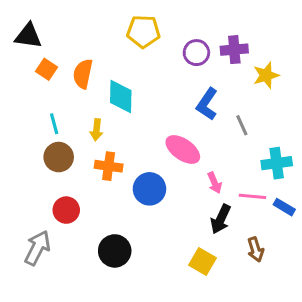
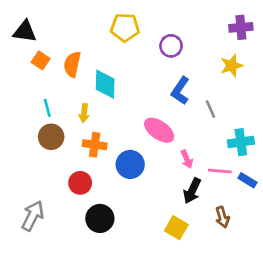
purple cross: (234, 50) -> (241, 27), moved
red circle: (66, 210) -> (80, 183), moved

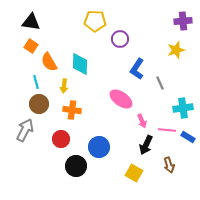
black triangle: (25, 31) -> (31, 22), moved
purple circle: (171, 46) -> (120, 39), moved
orange semicircle: (72, 64) -> (49, 62), moved, turned -42
blue circle: (130, 164) -> (99, 147), moved
gray arrow: (33, 216) -> (25, 130), moved

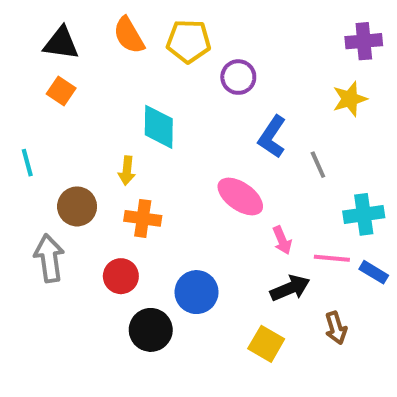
orange semicircle: (49, 62) -> (129, 35), moved
cyan line: (36, 82) -> (27, 163), moved
gray arrow: (25, 130) -> (49, 258), turned -35
black arrow: (146, 145) -> (290, 288), turned -138

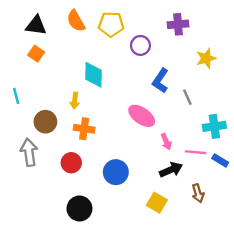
purple cross: (364, 41) -> (178, 24), moved
black circle: (151, 330) -> (79, 208), moved

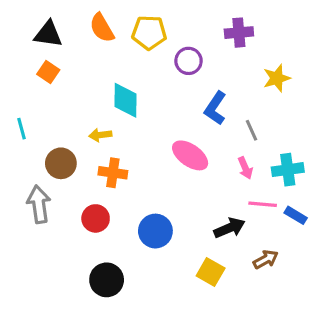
yellow arrow: (75, 101) -> (100, 135), turned 77
pink arrow: (166, 142) -> (245, 168), moved
brown arrow: (198, 193) -> (266, 259), turned -102

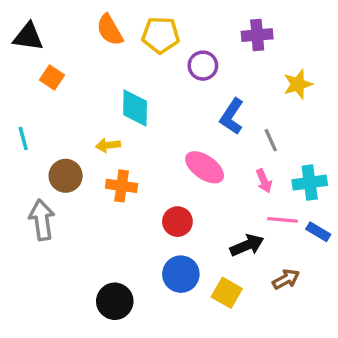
black triangle: (48, 34) -> (28, 37), moved
red circle: (96, 218) -> (177, 222), moved
blue circle: (155, 231) -> (181, 274), moved

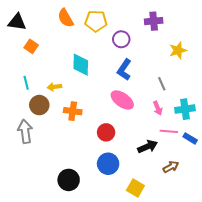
blue L-shape: (232, 116) -> (124, 70), moved
cyan line: (23, 138) -> (26, 83), moved
yellow arrow: (108, 145) -> (54, 87), moved
yellow square: (227, 293) -> (135, 188), moved

